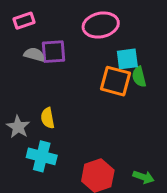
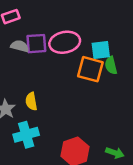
pink ellipse: (101, 25) -> (65, 42), moved
cyan cross: (42, 156) -> (26, 135), turned -30

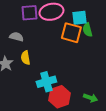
gray semicircle: (20, 46) -> (16, 37), moved
cyan cross: (26, 135) -> (46, 82), moved

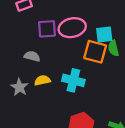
yellow semicircle: (25, 58) -> (42, 80), turned 88
cyan cross: (46, 82) -> (73, 80), moved, turned 30

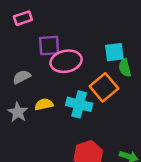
pink ellipse: (72, 28) -> (66, 61), moved
orange square: (95, 52) -> (104, 87), moved, turned 35
gray semicircle: (32, 56) -> (22, 77), moved, turned -42

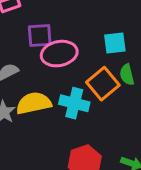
green semicircle: (125, 68) -> (127, 75), moved
yellow semicircle: (44, 104) -> (34, 103), size x1.6

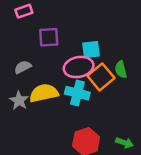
cyan square: (115, 43) -> (91, 50), moved
pink ellipse: (59, 54) -> (79, 67), moved

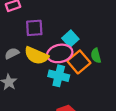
cyan square: (91, 50) -> (70, 39), turned -35
yellow semicircle: (44, 93) -> (36, 56), moved, turned -145

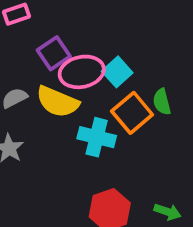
purple square: (34, 28) -> (54, 53), turned -30
pink ellipse: (60, 53) -> (82, 72), moved

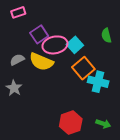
green semicircle: (162, 102) -> (106, 35), moved
cyan cross: (97, 137) -> (98, 82), moved

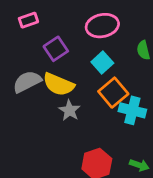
pink ellipse: (55, 45) -> (102, 26), moved
gray semicircle: (17, 60) -> (27, 82), size x1.5
gray star: (14, 88) -> (69, 110), moved

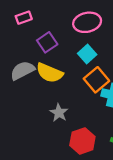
gray star: (69, 110) -> (59, 113), moved

